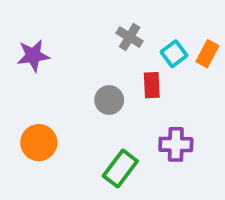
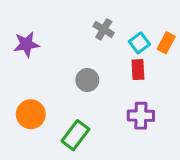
red rectangle: (152, 85) -> (138, 70), moved
green rectangle: (120, 169) -> (75, 135), moved

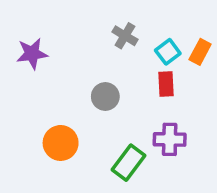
orange circle: (31, 114) -> (61, 143), moved
green rectangle: (75, 135) -> (129, 163), moved

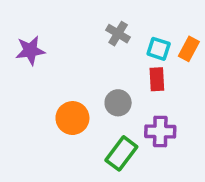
cyan square: (168, 52) -> (159, 49), turned -35
gray circle: (105, 96) -> (118, 103), moved
orange circle: (61, 143) -> (72, 118), moved

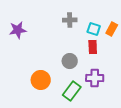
gray cross: (118, 34) -> (70, 20), turned -32
orange circle: (72, 118) -> (41, 80), moved

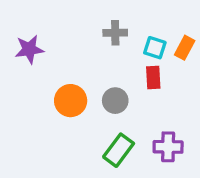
purple cross: (95, 78) -> (168, 147), moved
orange circle: (41, 80) -> (71, 101), moved

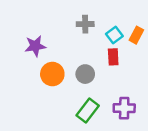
cyan square: (155, 48) -> (114, 35), turned 35
purple star: (29, 49) -> (35, 46), moved

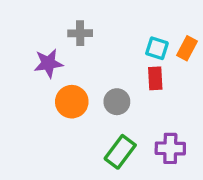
gray cross: (85, 24) -> (80, 33), moved
cyan square: (114, 35) -> (157, 48), turned -35

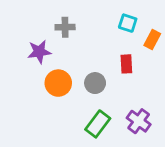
cyan square: (157, 48) -> (128, 23), moved
purple cross: (170, 148) -> (139, 121), turned 35

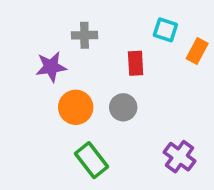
red rectangle: (126, 64) -> (136, 63), moved
green rectangle: (98, 124) -> (92, 160), moved, turned -75

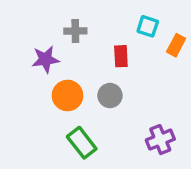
purple cross: (180, 157) -> (160, 140), turned 32

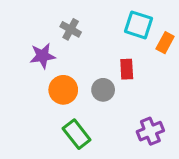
cyan square: (148, 26) -> (138, 25), size x1.4
gray cross: (75, 31) -> (71, 29), turned 30
red rectangle: (121, 56) -> (127, 69), moved

